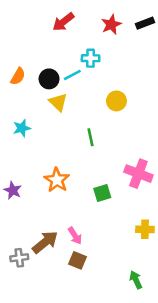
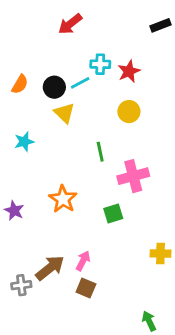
red star: (111, 24) -> (129, 71), moved
pink cross: (138, 174) -> (133, 176), moved, turned -36
pink arrow: (75, 236) -> (83, 261), turned -120
green arrow: (136, 280) -> (149, 321), moved

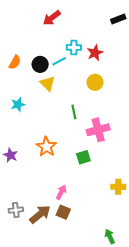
brown arrow: (50, 268) -> (40, 214), moved

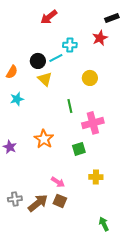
red star: (95, 53) -> (100, 38), moved
orange semicircle: (15, 62) -> (12, 72), moved
yellow cross: (118, 187) -> (96, 177), moved
pink arrow: (61, 192) -> (58, 182), turned 96

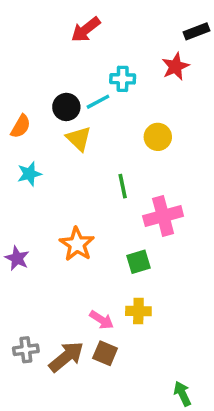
yellow cross: (96, 177) -> (138, 311), moved

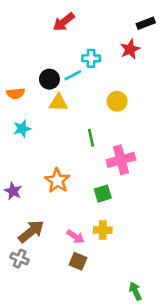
orange semicircle: (21, 126) -> (16, 93), turned 54
yellow triangle: (79, 139) -> (59, 103), turned -42
gray cross: (26, 350) -> (20, 259), turned 30
brown arrow: (66, 357) -> (31, 231), moved

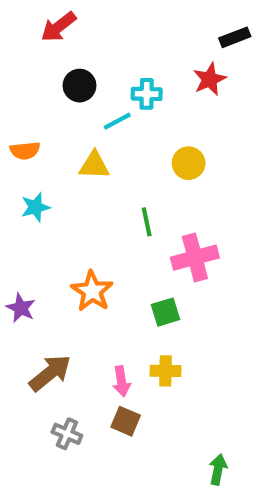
red arrow: (64, 22) -> (59, 27), moved
black circle: (49, 79) -> (79, 86), moved
pink arrow: (75, 237) -> (121, 381), turned 48
gray cross: (20, 259) -> (67, 434), moved
green arrow: (135, 291) -> (218, 469), turned 36

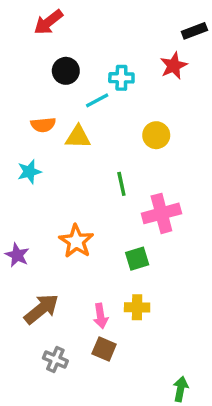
orange semicircle: (25, 151) -> (43, 125), moved

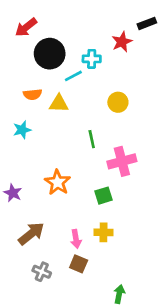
red arrow: (48, 22) -> (26, 27), moved
red star: (174, 66) -> (122, 42), moved
black circle: (66, 71) -> (50, 54), size x1.5
green arrow: (181, 389) -> (119, 294), moved

